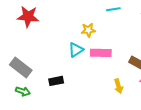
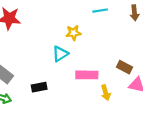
pink rectangle: (101, 53) -> (87, 75), moved

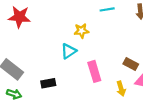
pink rectangle: (87, 75) -> (94, 71), turned 72
yellow arrow: (106, 93) -> (121, 89), moved

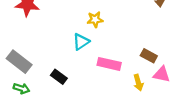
pink rectangle: (94, 71) -> (109, 64), turned -60
black rectangle: (48, 83) -> (59, 77), turned 48

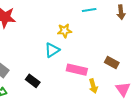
pink triangle: (162, 74) -> (123, 89), moved, turned 42
yellow arrow: (138, 83) -> (93, 86), moved

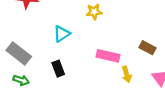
cyan triangle: (52, 50) -> (62, 34), moved
black rectangle: (33, 81) -> (58, 69), turned 32

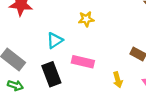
pink rectangle: (108, 56) -> (83, 62), moved
black rectangle: (58, 69) -> (51, 74), size x1.5

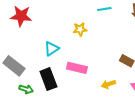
yellow arrow: (118, 80) -> (108, 84), turned 88
green arrow: (15, 85) -> (26, 89), moved

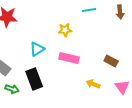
pink rectangle: (77, 68) -> (69, 58), moved
yellow arrow: (108, 84) -> (93, 84), turned 40

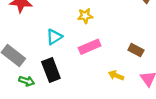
pink rectangle: (69, 58) -> (90, 47), turned -36

